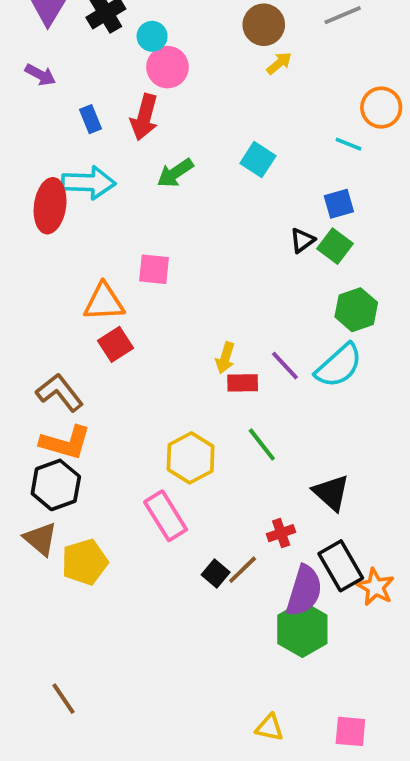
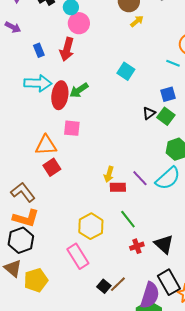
green arrow: (175, 173) -> (79, 90), moved
red ellipse: (50, 206) -> (60, 95), moved
red cross: (281, 533) -> (137, 246), moved

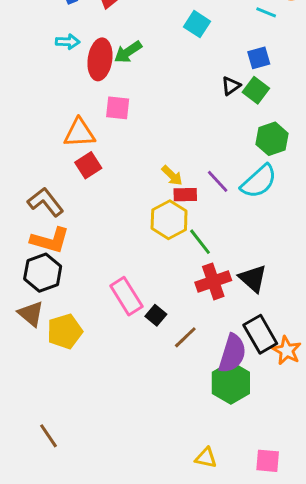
cyan arrow: (38, 83) -> (68, 42), size x0.6
yellow arrow: (109, 174) -> (172, 176), turned -63
yellow hexagon: (91, 226) -> (169, 220), moved
red cross: (137, 246) -> (213, 281), size x1.6
black square: (104, 286) -> (156, 315), moved

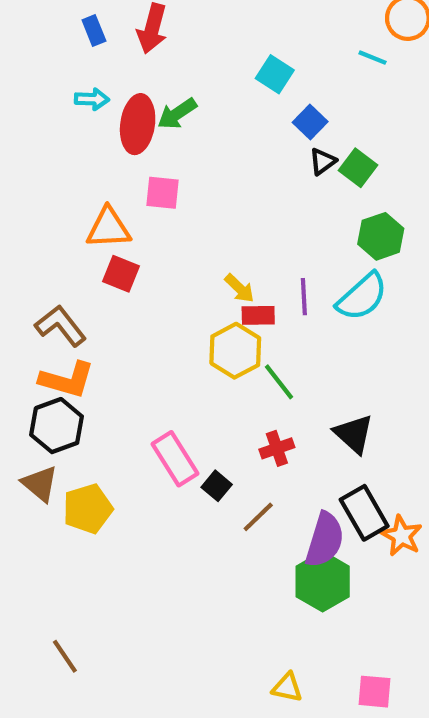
blue square: (259, 58) -> (310, 122), moved, turned -30
red square: (88, 165) -> (121, 274), turned -35
purple line: (218, 181) -> (304, 297), turned 40
red cross: (213, 281) -> (277, 448), moved, size x0.7

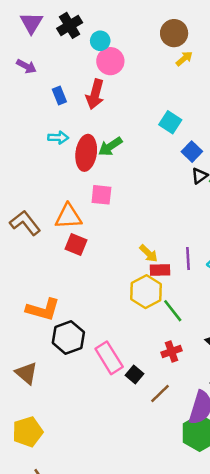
brown L-shape: (61, 326) -> (25, 223), moved
black hexagon: (57, 426) -> (68, 337), moved
yellow pentagon: (88, 509) -> (28, 432), moved

